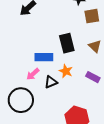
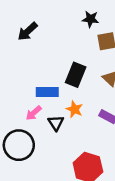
black rectangle: (67, 43) -> (76, 75), turned 36
black triangle: (51, 82) -> (56, 123), turned -40

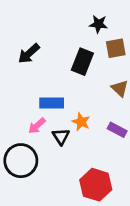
black arrow: (27, 31) -> (29, 54), moved
black rectangle: (76, 75) -> (82, 62), moved

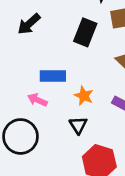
pink arrow: (37, 126) -> (37, 100), turned 66
black triangle: (61, 137) -> (78, 125), moved

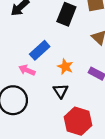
blue rectangle: (53, 76) -> (40, 50), turned -42

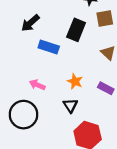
blue rectangle: (40, 50) -> (49, 47), moved, turned 60

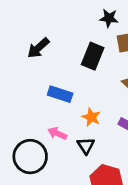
blue rectangle: (49, 47) -> (60, 94), moved
pink arrow: (37, 85) -> (57, 133), moved

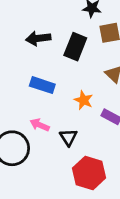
black arrow: (38, 48) -> (38, 38), moved, turned 35
orange star: (91, 117) -> (84, 100), moved

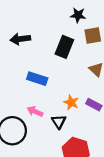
black arrow: (38, 38) -> (20, 39), moved
orange star: (84, 100) -> (71, 102), moved

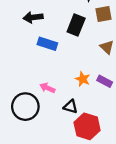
blue rectangle: (37, 79) -> (47, 44), moved
black triangle: (59, 122) -> (71, 107), moved, turned -40

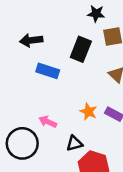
black triangle: (71, 107) -> (74, 143), turned -32

